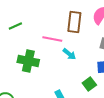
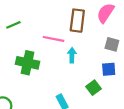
cyan arrow: (69, 54) -> (72, 55), turned -128

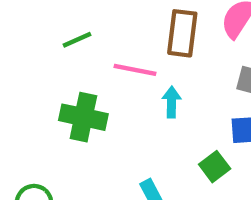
green line: (13, 25) -> (77, 40), moved

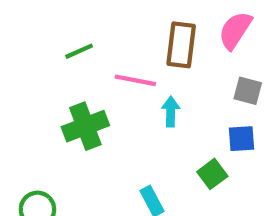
green cross: (83, 117) -> (85, 126), turned -33

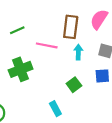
cyan arrow: (171, 112) -> (78, 52), moved
green square: (212, 174) -> (74, 85), moved

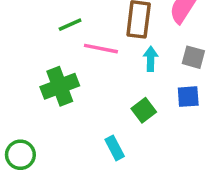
green line: (17, 30) -> (70, 25), moved

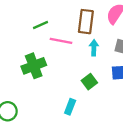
cyan rectangle: (115, 148) -> (70, 107), turned 49

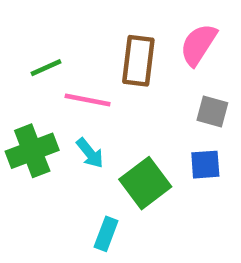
cyan arrow: (94, 48) -> (90, 153), moved, turned 140
green square: (89, 82) -> (145, 183), size x1.5

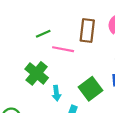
green cross: (32, 151) -> (37, 73), turned -30
cyan arrow: (90, 153) -> (56, 93), moved, turned 32

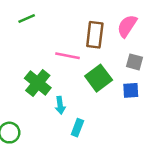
green line: (43, 34) -> (27, 19), moved
green square: (91, 89) -> (99, 78), moved

